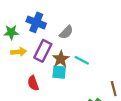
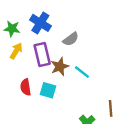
purple rectangle: (43, 51) -> (42, 54), turned -50
yellow arrow: (19, 52) -> (16, 51), turned -64
cyan square: (59, 72) -> (48, 90), moved

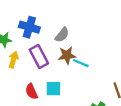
brown star: (60, 67) -> (67, 55), moved, turned 30

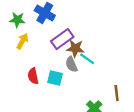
gray semicircle: (62, 35) -> (71, 64), moved, turned 105
purple rectangle: (39, 56) -> (62, 39), moved, turned 70

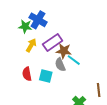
green star: (17, 20) -> (25, 26), moved
yellow arrow: (22, 41) -> (31, 45), moved

